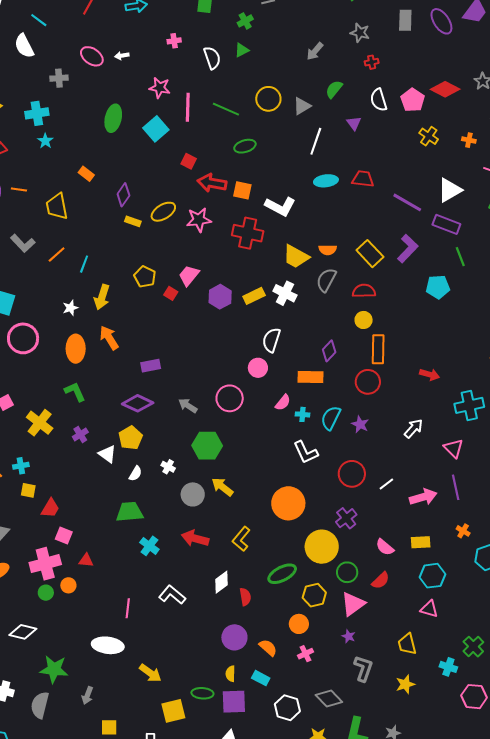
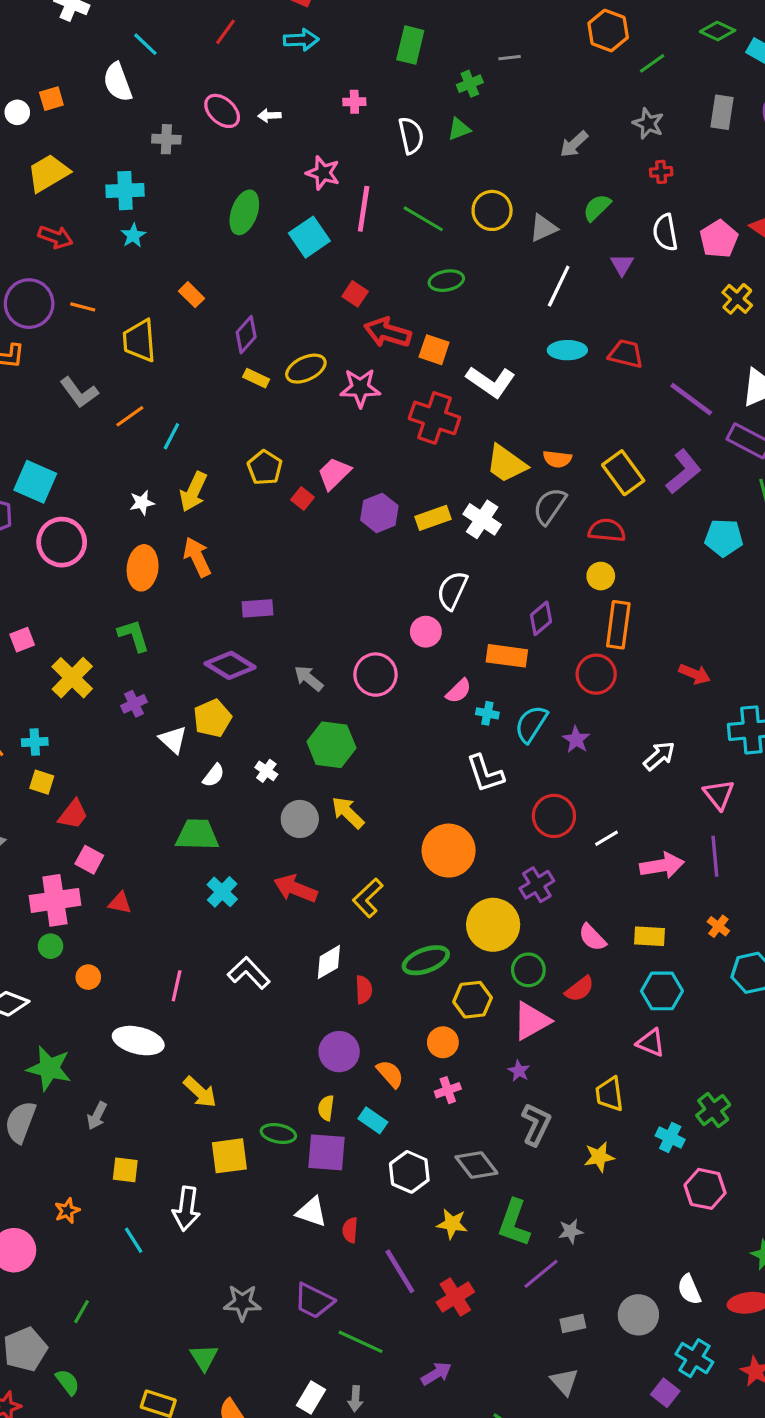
orange circle: (68, 585) -> (88, 977), moved

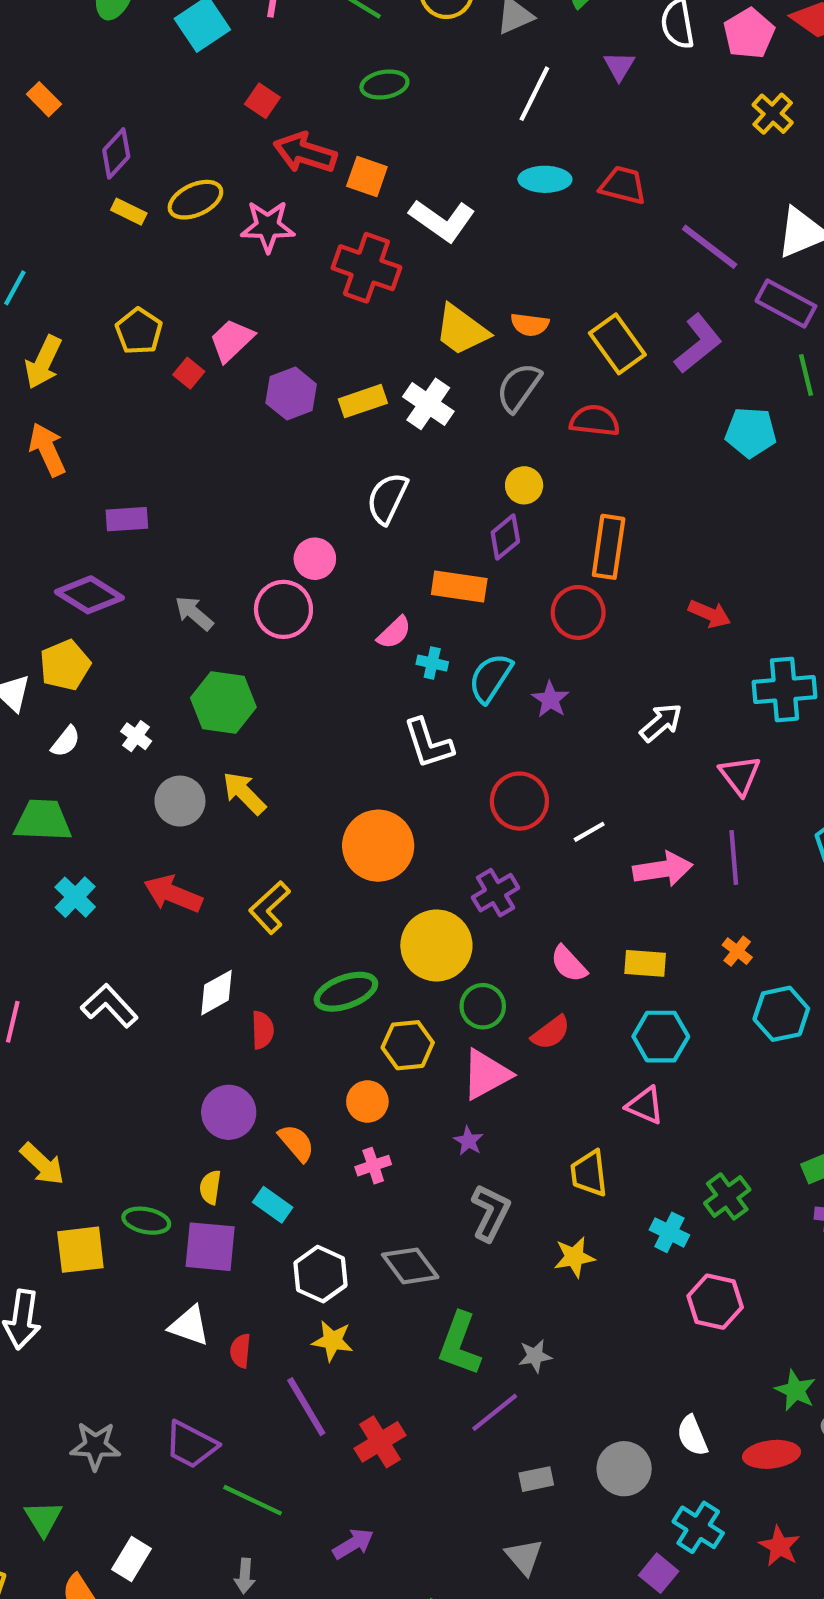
yellow circle: (601, 576) -> (524, 485), moved
pink circle: (426, 632) -> (315, 559), moved
yellow star: (452, 1224) -> (332, 1341), moved
white rectangle: (311, 1397) -> (131, 1559), moved

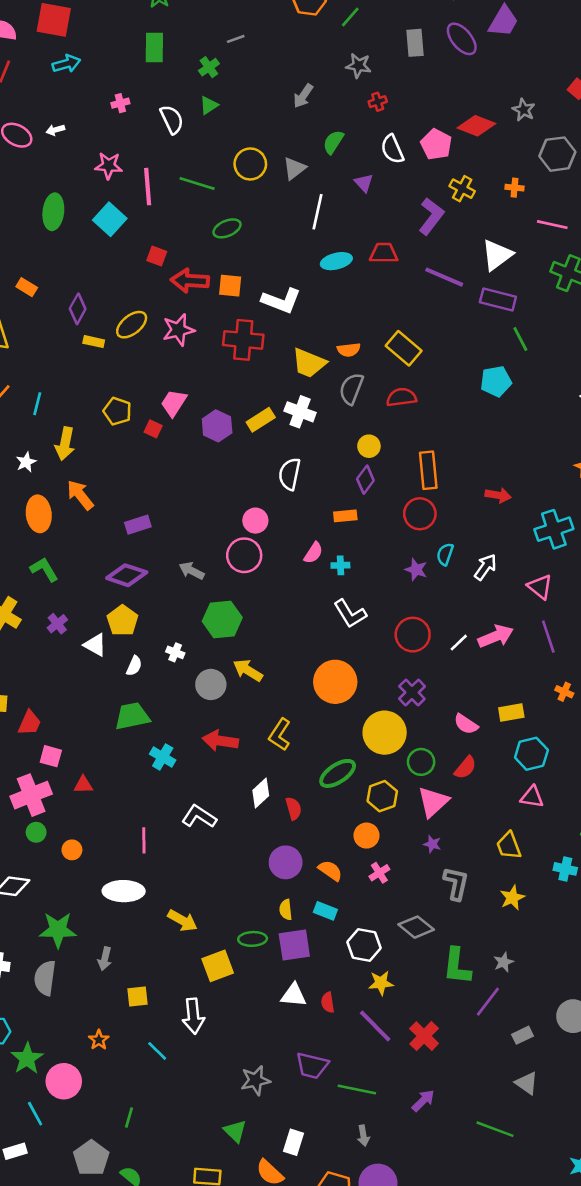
purple L-shape: (698, 344) -> (431, 216), moved
orange rectangle: (459, 587) -> (345, 516), size x0.7
cyan semicircle: (490, 678) -> (445, 554), moved, size x0.7
pink arrow: (663, 869) -> (496, 636), moved

